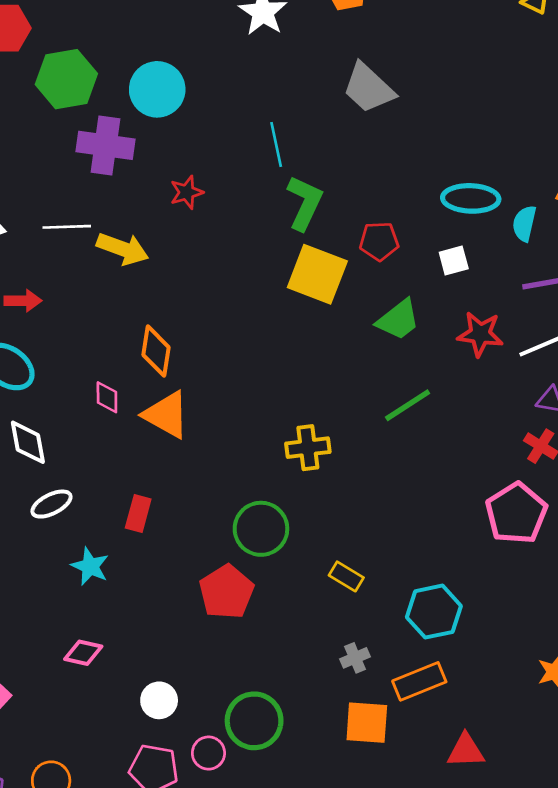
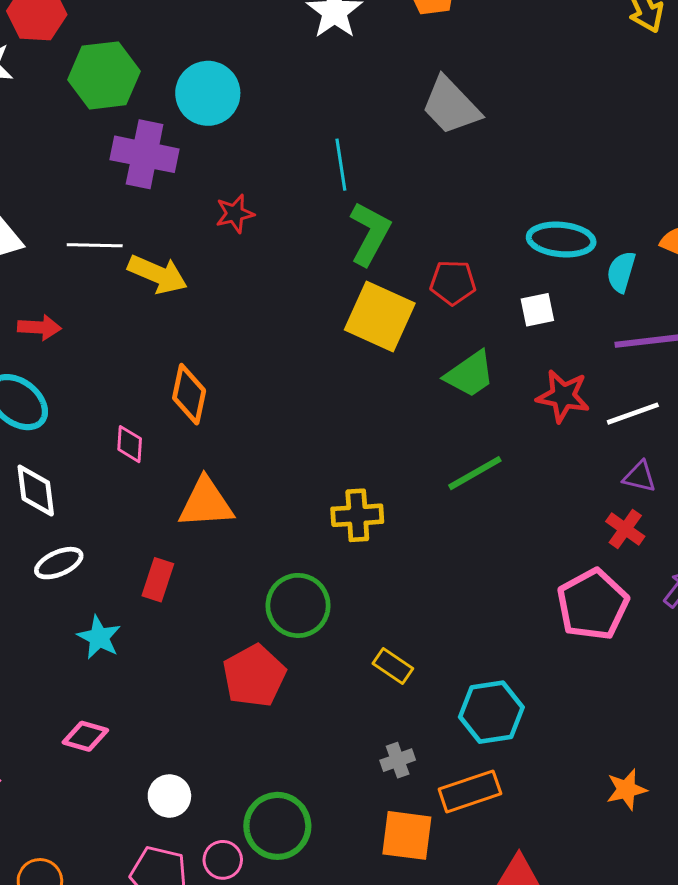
orange triangle: (166, 415) -> (206, 503), moved, turned -36

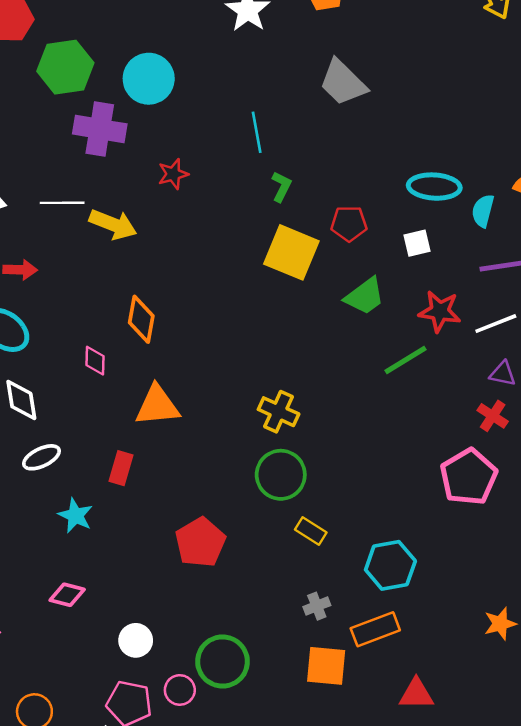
green L-shape: (370, 234) -> (281, 187), size x0.6
green line: (475, 473) -> (406, 360), moved
yellow cross: (357, 515) -> (279, 412), turned 30
green circle: (298, 605) -> (281, 475), moved

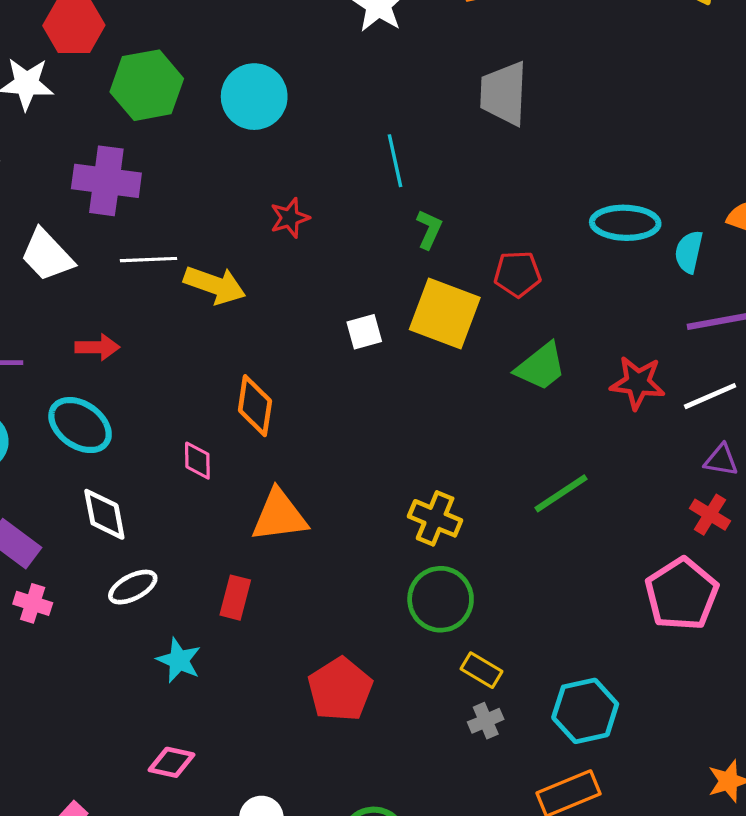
gray trapezoid: (343, 83) -> (504, 93), turned 50
purple cross: (100, 129) -> (106, 181), moved
white square: (417, 243) -> (364, 332), moved
green line: (406, 360) -> (561, 493), moved
gray cross: (317, 606) -> (486, 721), moved

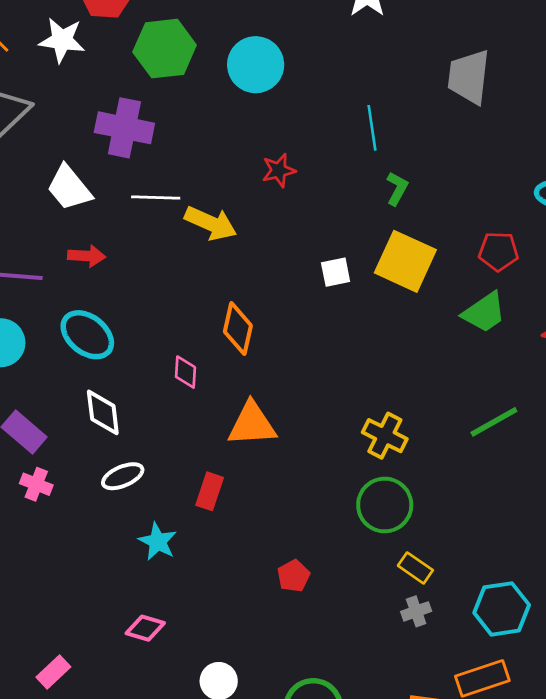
red pentagon: (517, 274) -> (499, 251), moved
red arrow: (97, 347) -> (87, 256), moved
red pentagon: (340, 689) -> (294, 576), size x0.6

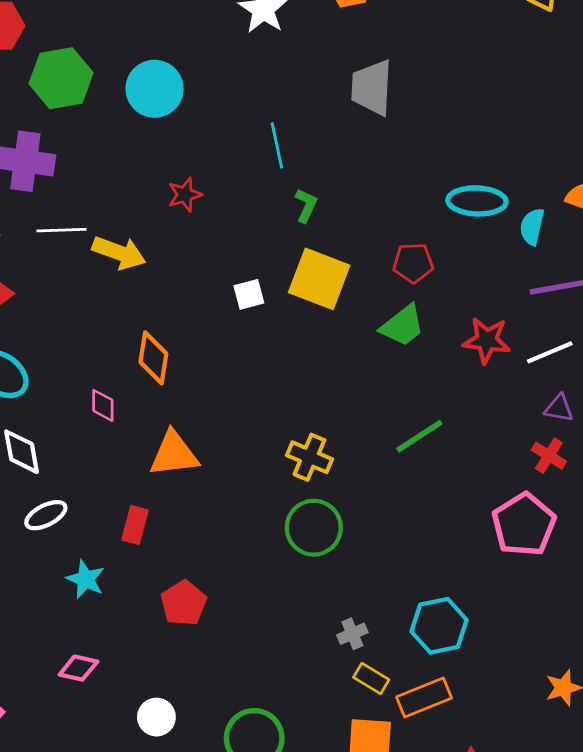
yellow rectangle: (415, 568) -> (371, 678), moved
red pentagon: (294, 576) -> (184, 603), moved, size x1.4

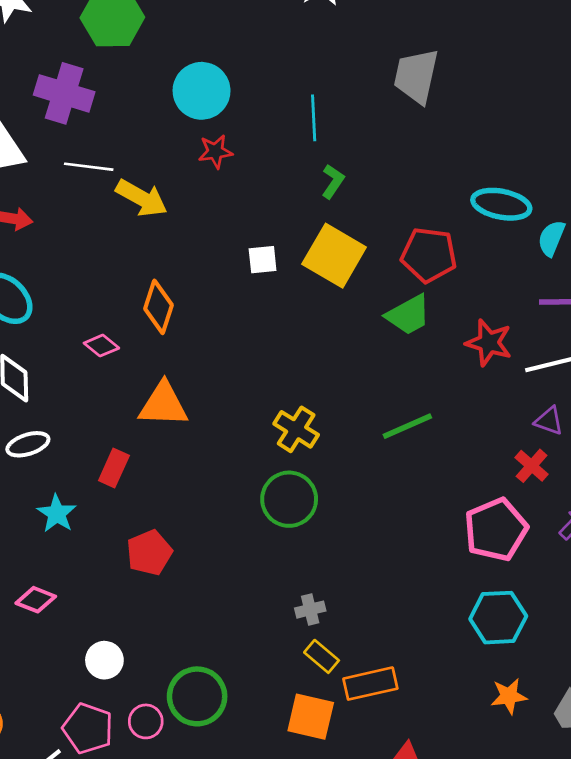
cyan circle: (155, 89) -> (202, 91), moved
red pentagon: (413, 263) -> (429, 255), size x1.4
pink diamond: (103, 405) -> (101, 346), turned -60
cyan hexagon: (439, 626) -> (498, 618), moved

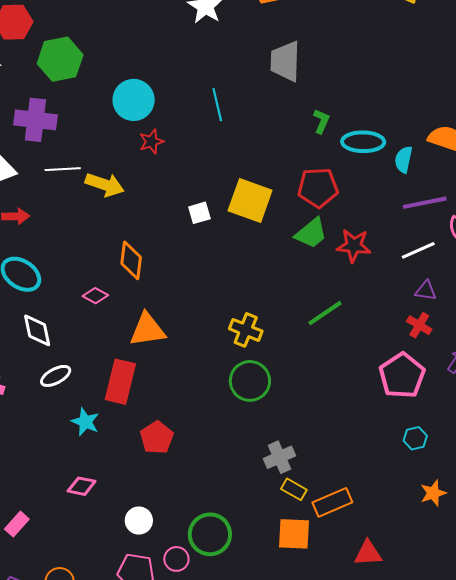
green L-shape: (333, 181) -> (321, 121), moved
red star: (489, 343) -> (354, 246), moved
red rectangle: (114, 468) -> (120, 382), size x1.6
gray cross: (310, 610) -> (280, 457), size x1.4
cyan hexagon: (498, 618) -> (415, 438), size x0.6

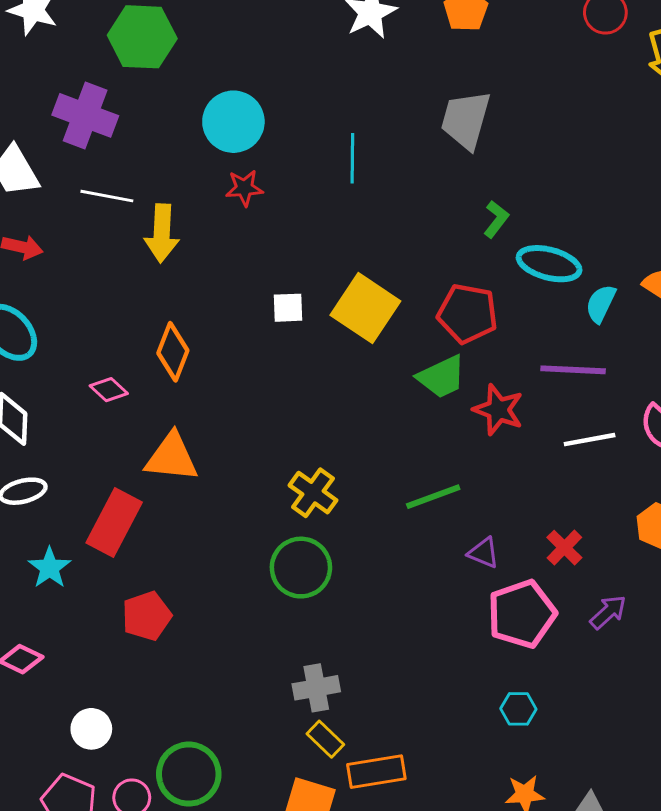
yellow arrow: (105, 185) -> (162, 233), turned 60
purple line: (425, 203) -> (573, 370), moved
purple triangle: (426, 291) -> (484, 553), moved

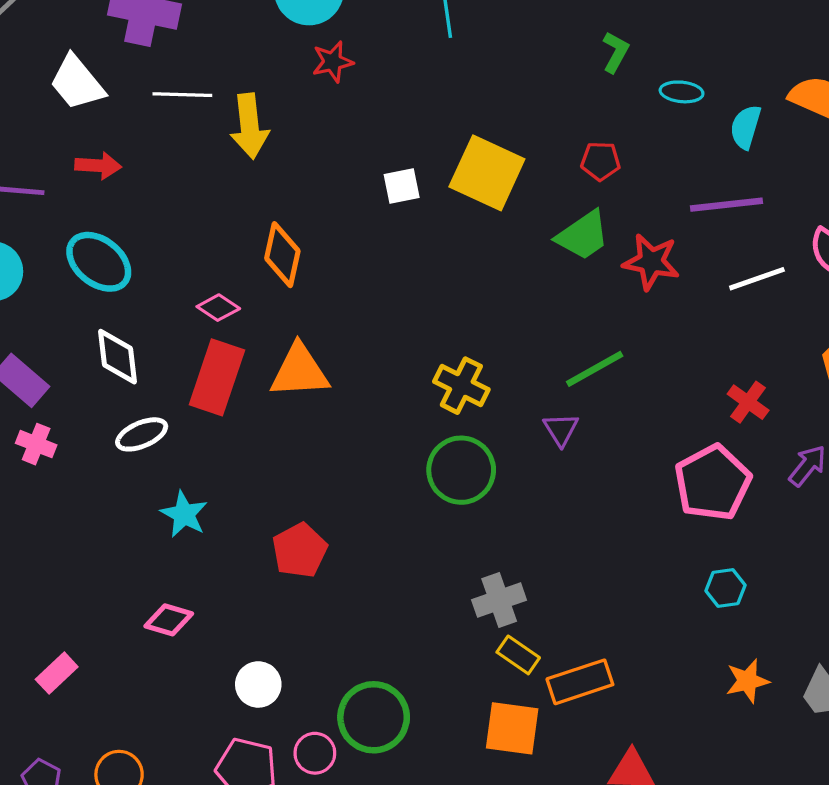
cyan ellipse: (549, 264) -> (682, 92), size x0.6
red pentagon: (468, 314) -> (600, 161), size x0.6
red rectangle: (114, 522) -> (217, 377), moved
purple triangle: (484, 553) -> (561, 429), moved, turned 44

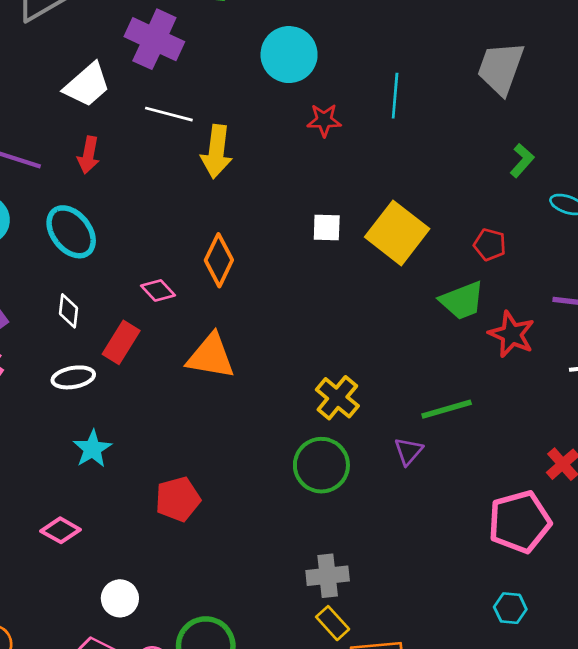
red star: (333, 62) -> (324, 120), moved
white trapezoid: (77, 83) -> (87, 85), turned -105
red arrow: (98, 166) -> (89, 155), turned 84
white diamond: (118, 357) -> (68, 311), size x0.7
red rectangle: (217, 377) -> (121, 342), moved, size x0.7

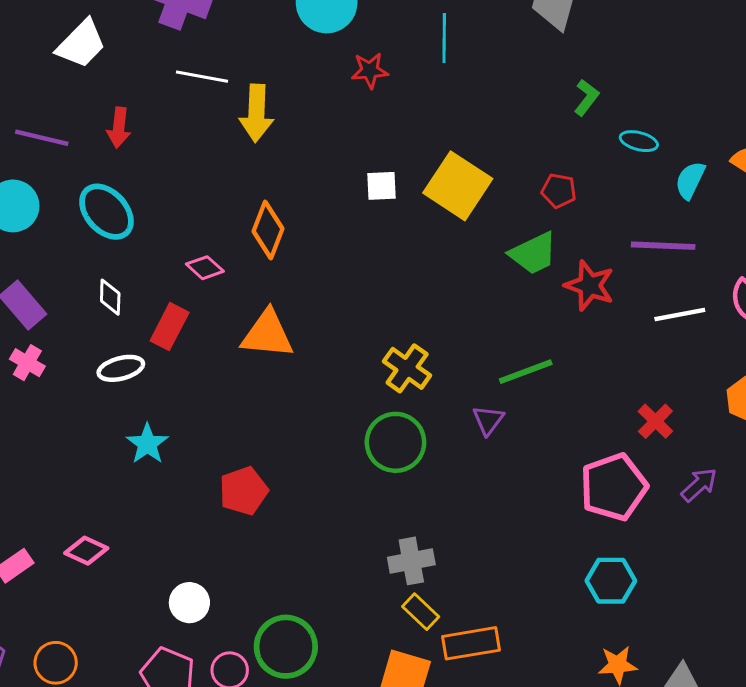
white trapezoid: (87, 85) -> (81, 44), moved
pink diamond: (61, 530) -> (86, 551), moved
cyan hexagon: (510, 608) -> (611, 581), size x1.4

